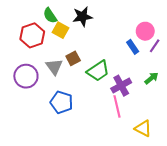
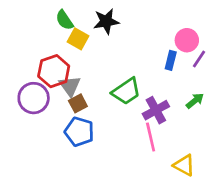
red hexagon: (32, 35) -> (54, 71), moved
blue rectangle: (133, 47) -> (171, 60), turned 48
brown square: (73, 58) -> (78, 103), moved

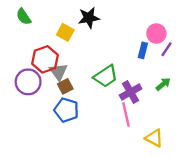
green semicircle: (64, 20) -> (24, 17), moved

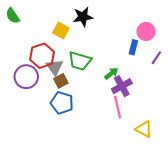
green semicircle: (24, 17) -> (13, 16), moved
purple line: (167, 49) -> (156, 58), moved
green trapezoid: (106, 76) -> (80, 61), moved, turned 50
green arrow: (163, 84) -> (111, 74), moved

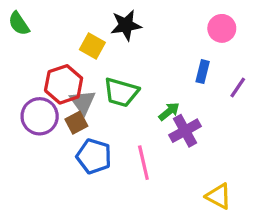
pink circle: (146, 31) -> (222, 28), moved
brown square: (61, 81) -> (76, 123), moved
pink line: (118, 107) -> (143, 163), moved

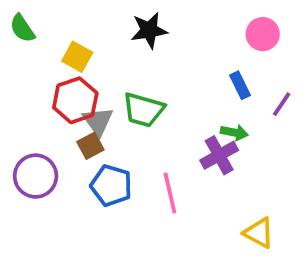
yellow square: (92, 46) -> (77, 57), moved
blue rectangle: (203, 72) -> (240, 85), turned -40
green arrow: (169, 112) -> (234, 132), moved, turned 50
purple circle: (40, 116) -> (36, 176), moved

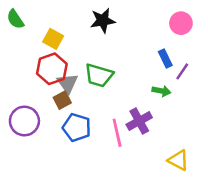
purple line: (282, 104) -> (182, 71), moved
purple cross: (219, 155) -> (139, 121), moved

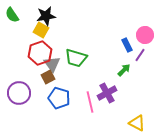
black star: (103, 21) -> (46, 16), moved
pink circle: (181, 23) -> (145, 35), moved
green arrow: (161, 91) -> (124, 70), turned -56

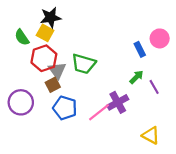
green semicircle: (12, 15) -> (22, 37), moved
purple line: (140, 55) -> (154, 87), moved, turned -64
pink line: (90, 102) -> (99, 112), turned 65

